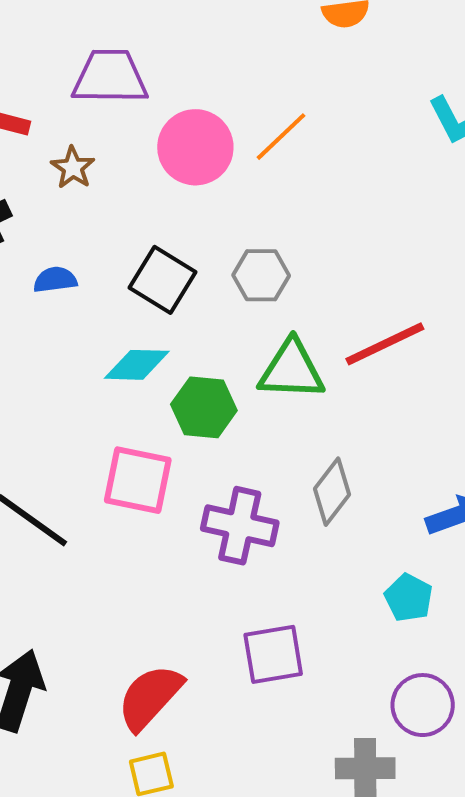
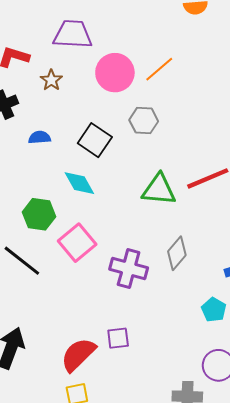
gray hexagon: (261, 275) -> (144, 121), moved
cyan diamond: (137, 365) -> (79, 183), turned 56
green hexagon: (204, 407) -> (39, 214), moved
pink square: (138, 480) -> (77, 243), turned 36
purple square: (273, 654) -> (118, 338), moved, size x0.7

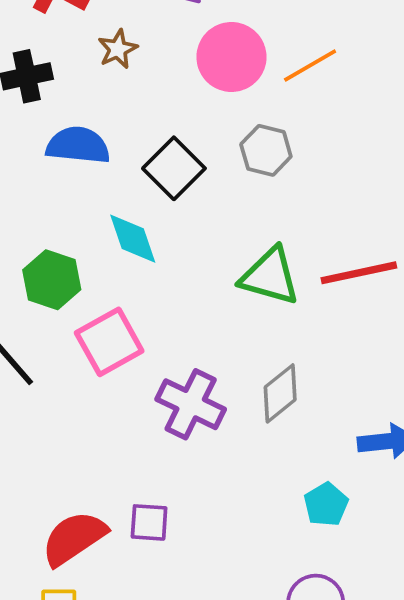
blue semicircle: (39, 137) -> (78, 145), size x1.6

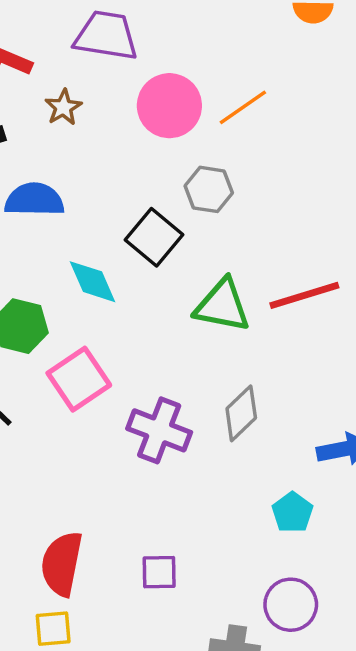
black square: (174, 168) -> (154, 237), moved
purple square: (149, 522) -> (159, 572), moved
red semicircle: (74, 538) -> (62, 564), turned -40

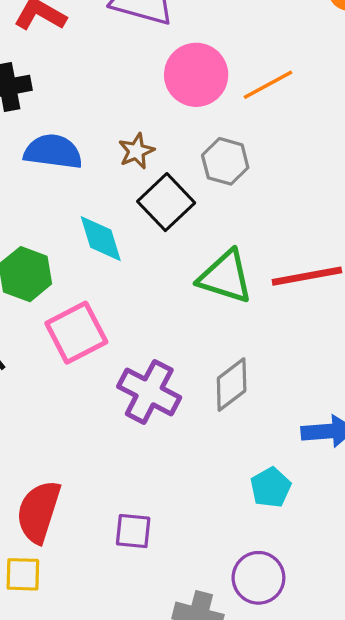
brown star: (63, 107) -> (136, 151), moved

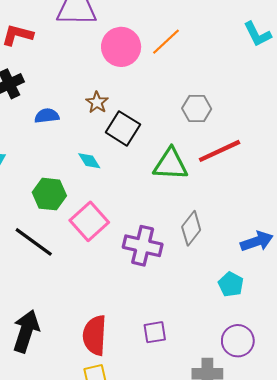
blue semicircle: (53, 152) -> (47, 116), size x0.7
gray hexagon: (225, 161) -> (197, 109), moved
cyan diamond: (101, 239) -> (89, 161), size x0.7

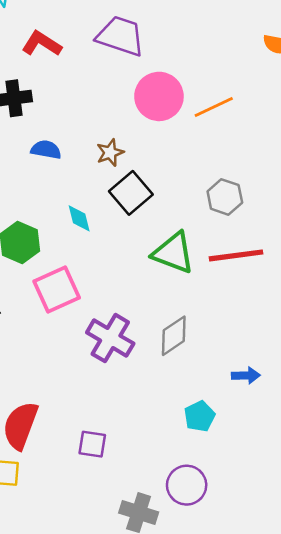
blue arrow: (257, 241) -> (246, 375), size x0.7

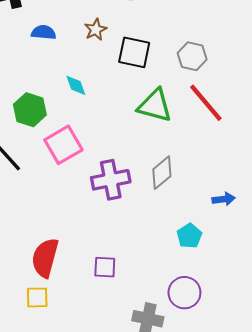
black square: (131, 193) -> (134, 52), moved, turned -32
red line: (236, 255) -> (206, 103), turned 63
purple cross: (110, 338) -> (111, 180), turned -36

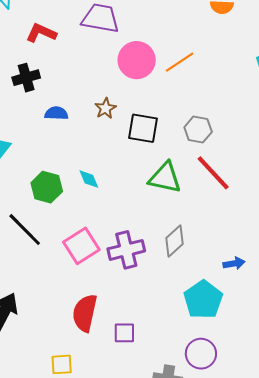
cyan diamond: (76, 85) -> (89, 179), moved
pink square: (63, 145) -> (81, 246), moved
cyan pentagon: (189, 236) -> (203, 300), size x1.6
red semicircle: (45, 258) -> (85, 313), moved

